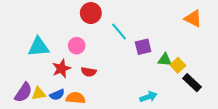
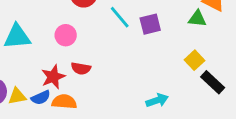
purple square: (143, 47) -> (150, 24), moved
green triangle: (165, 60) -> (197, 19), moved
red star: (61, 69) -> (53, 77), moved

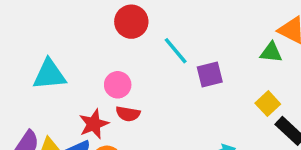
purple square: (150, 24) -> (210, 75), moved
pink circle: (66, 35) -> (118, 85), moved

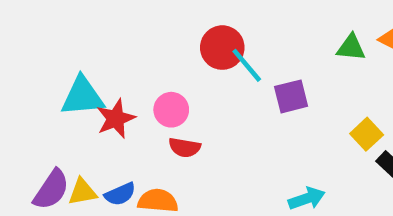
red circle: (131, 22) -> (222, 48), moved
green triangle: (271, 52) -> (351, 48), moved
red star: (94, 124) -> (116, 119), moved

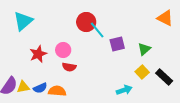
green triangle: (351, 48) -> (144, 49), moved, turned -48
cyan triangle: (82, 96) -> (23, 21), moved, turned -35
yellow square: (367, 134) -> (142, 72), moved

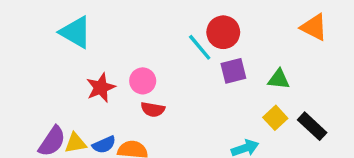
cyan triangle: (23, 21) -> (76, 32), turned -50
red circle: (86, 22) -> (223, 32), moved
green triangle: (144, 49) -> (279, 79), turned 48

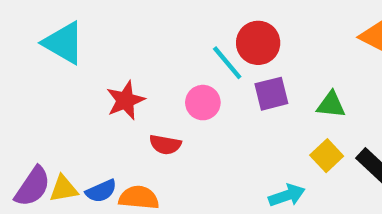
pink circle: (143, 81) -> (203, 103), moved
red star: (101, 88) -> (125, 100), moved

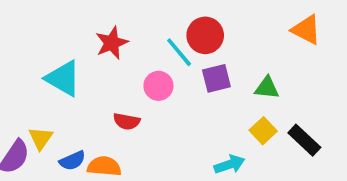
cyan triangle: (64, 43) -> (63, 78), moved
red star: (125, 100) -> (112, 43), moved
yellow triangle: (64, 189) -> (41, 138), moved, turned -45

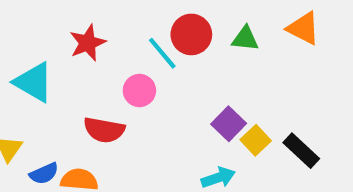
purple square: (216, 78) -> (229, 124), moved, turned -32
green triangle: (267, 88) -> (245, 39), moved
red semicircle: (127, 121) -> (104, 130), size x1.4

